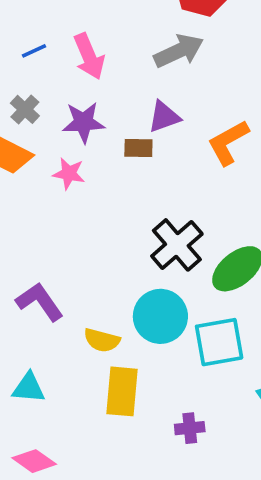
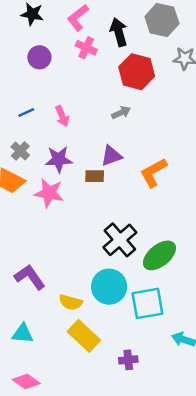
gray arrow: (179, 51) -> (121, 113), size x0.6
pink arrow: (89, 56) -> (62, 116), size x0.7
pink star: (69, 174) -> (49, 193), size x1.4
yellow rectangle: (122, 391) -> (84, 336), turned -52

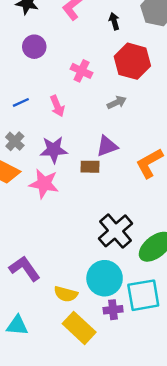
black arrow: (119, 32) -> (114, 21), size x0.6
pink cross: (86, 48) -> (82, 71), moved
purple cross: (128, 360) -> (113, 310), moved

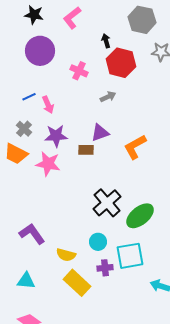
black arrow: (114, 21) -> (106, 41), moved
purple circle: (34, 47) -> (40, 51), size x1.5
pink arrow: (57, 106) -> (48, 105), moved
cyan circle: (105, 278) -> (98, 242), size x0.6

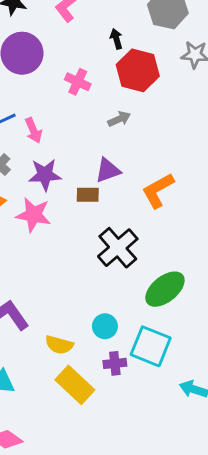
black cross: (107, 203) -> (118, 248), moved
cyan square: (130, 256) -> (151, 346), turned 32

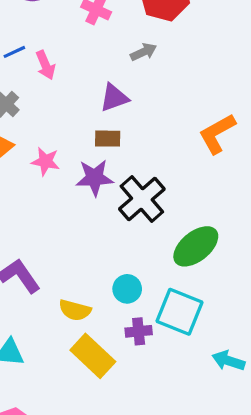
purple triangle: (108, 170) -> (114, 98), moved
purple star: (45, 175) -> (94, 178), moved
orange L-shape: (158, 190) -> (217, 134), moved
pink star: (33, 215) -> (45, 161), size x0.7

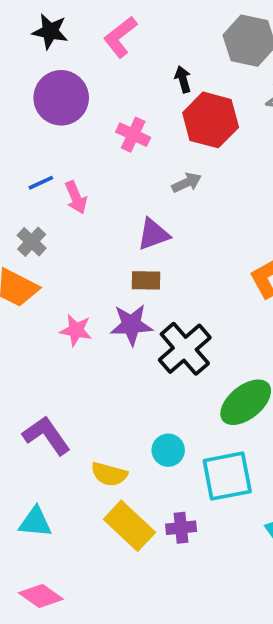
pink star: (45, 161) -> (76, 330), moved
cyan square: (179, 312) -> (227, 476), turned -33
purple cross: (139, 331) -> (181, 528), moved

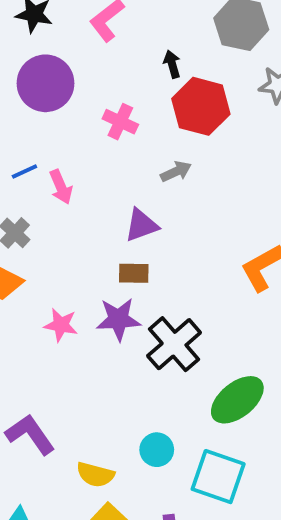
cyan square: (227, 476) -> (218, 477), turned 30

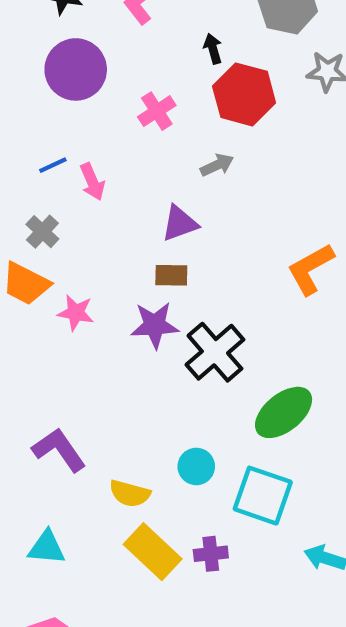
pink cross: (120, 122) -> (157, 111), turned 32
pink star: (61, 325) -> (76, 313), moved

